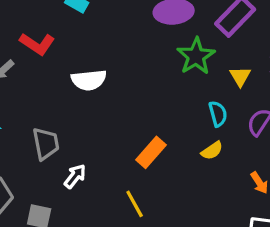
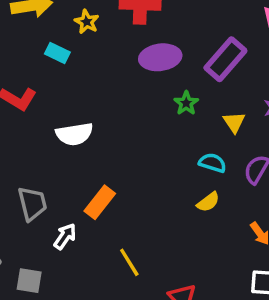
green star: (196, 56) -> (186, 103), size x0.6
cyan semicircle: (218, 114) -> (212, 163), turned -55
orange rectangle: (151, 152) -> (100, 202), moved

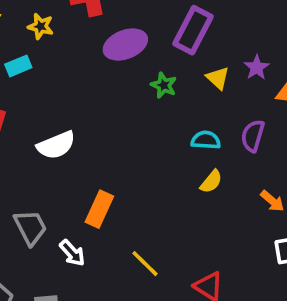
cyan rectangle: (57, 53) -> (18, 66), turned -35
yellow triangle: (234, 122) -> (218, 78), moved
white arrow: (65, 236) -> (72, 253), turned 116

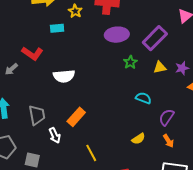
yellow triangle: (218, 78) -> (160, 67), turned 48
purple semicircle: (253, 136) -> (166, 117), moved
yellow semicircle: (211, 182) -> (138, 139), moved

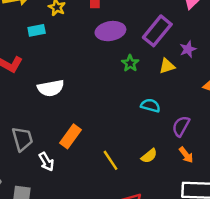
purple star: (182, 68) -> (188, 49), moved
yellow line: (91, 153) -> (111, 160), moved

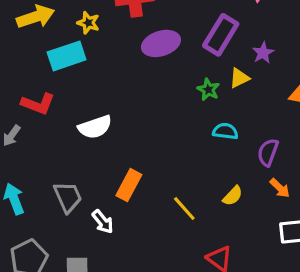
cyan rectangle: (37, 30) -> (67, 56), size x1.6
green star: (130, 63) -> (208, 90), moved

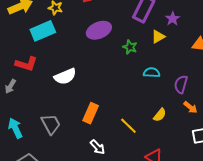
purple ellipse: (161, 43) -> (99, 30), moved
green star: (208, 90) -> (130, 47), moved
white arrow: (103, 222) -> (98, 147), moved

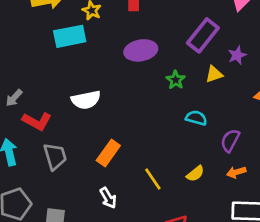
red L-shape: (26, 64) -> (37, 121), moved
orange arrow: (191, 107) -> (236, 172), turned 112

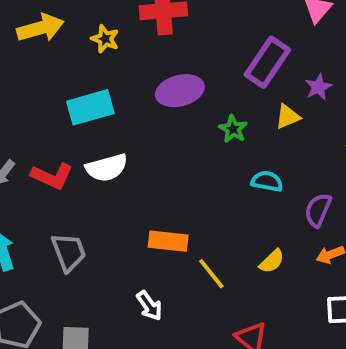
cyan rectangle: (70, 36) -> (90, 107), moved
red L-shape: (37, 121) -> (52, 176), moved
orange rectangle: (108, 153) -> (168, 241), moved, turned 65

